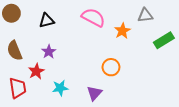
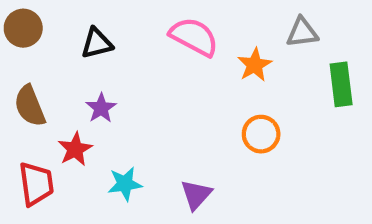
green rectangle: (164, 40) -> (341, 84), turned -66
orange circle: (111, 67) -> (261, 134), moved

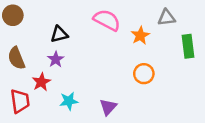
black triangle: (97, 43) -> (59, 34), moved

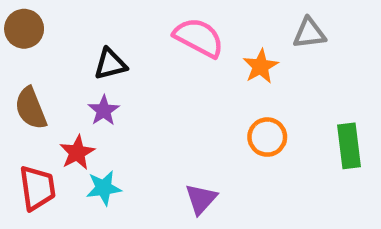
green rectangle: (188, 46) -> (349, 146), moved
cyan star: (69, 101) -> (104, 188), moved

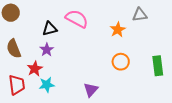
pink semicircle: (199, 38) -> (77, 19), moved

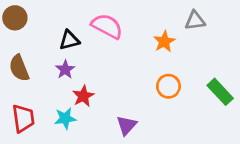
green rectangle: (158, 66) -> (220, 92), turned -36
red star: (35, 69) -> (83, 96), moved

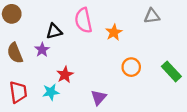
pink semicircle: (107, 26) -> (83, 20), turned -130
orange star: (164, 42) -> (114, 32), moved
purple star: (65, 69) -> (42, 50), moved

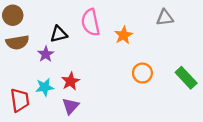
brown semicircle: (15, 53) -> (17, 42), moved, turned -78
cyan star: (51, 92) -> (45, 87), moved
purple triangle: (99, 98) -> (70, 106), moved

